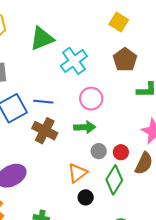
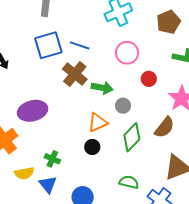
green arrow: (85, 127) -> (102, 88), moved
red circle: (121, 152) -> (149, 79), moved
black circle: (86, 197) -> (92, 147), moved

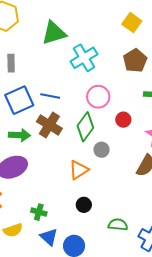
green arrow: (102, 88) -> (19, 135), moved
green diamond: (132, 137) -> (85, 127), moved
black circle: (92, 147) -> (84, 205), moved
blue triangle: (48, 184) -> (49, 237), moved

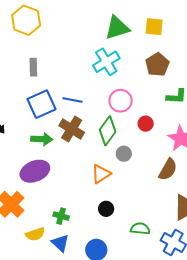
yellow square: (132, 23) -> (154, 27), turned -30
green triangle: (54, 33) -> (117, 28), moved
blue triangle: (49, 237) -> (60, 243), moved

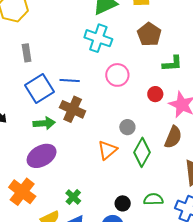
cyan cross: (106, 62) -> (98, 38), turned -32
red circle: (146, 124) -> (155, 94), moved
green diamond: (108, 131) -> (142, 152), moved
black circle: (106, 209) -> (123, 203), moved
green cross: (61, 216) -> (73, 197), turned 35

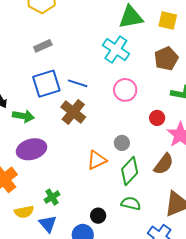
gray rectangle: (27, 53) -> (43, 46), turned 60
green arrow: (44, 123) -> (23, 116), moved
green semicircle: (153, 199) -> (131, 203), moved

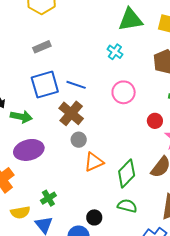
cyan cross: (116, 50) -> (115, 52), size x0.6
gray circle: (122, 143) -> (79, 140), moved

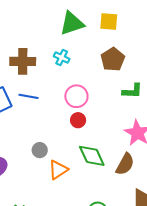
brown cross: (71, 113) -> (23, 61), moved, turned -30
red circle: (155, 121) -> (78, 120), moved
green diamond: (127, 173) -> (92, 156), moved, turned -60

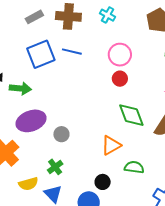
gray circle: (40, 150) -> (61, 134), moved
orange triangle: (58, 170) -> (111, 145), moved

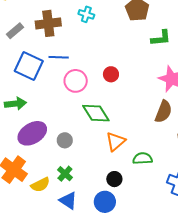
blue square: (41, 54) -> (29, 66), turned -32
pink circle: (120, 55) -> (76, 81), moved
green diamond: (131, 115) -> (96, 113), moved
yellow semicircle: (28, 184) -> (40, 185), moved

